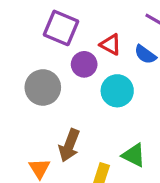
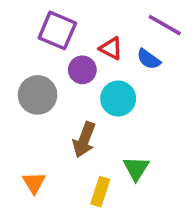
brown arrow: (69, 145) -> (84, 140), moved
green triangle: (134, 155) -> (136, 168), turned 35

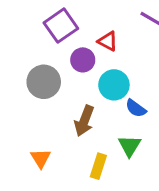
purple square: (57, 30) -> (61, 26), turned 32
blue semicircle: (149, 59) -> (136, 108), moved

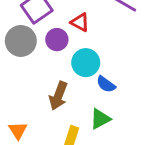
gray circle: (44, 82) -> (21, 41), moved
green triangle: (130, 146) -> (100, 119), turned 30

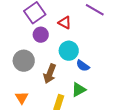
purple circle: (57, 40) -> (41, 35), moved
gray circle: (21, 41) -> (24, 61), moved

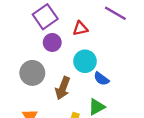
red triangle: (65, 23) -> (80, 28), turned -40

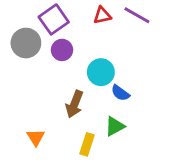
red triangle: (80, 28) -> (102, 15), moved
gray circle: (32, 73) -> (26, 43), moved

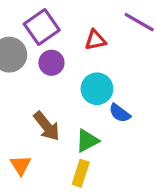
red triangle: (102, 15) -> (95, 40), moved
brown arrow: (74, 104) -> (47, 126), moved, turned -60
green triangle: (115, 126) -> (87, 141), moved

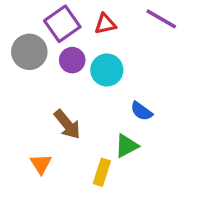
red triangle: (95, 40) -> (105, 24), moved
cyan circle: (97, 89) -> (107, 70), moved
green triangle: (87, 141) -> (127, 146), moved

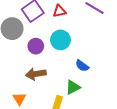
purple circle: (72, 60) -> (36, 46), moved
brown arrow: (67, 124) -> (36, 74), turned 120

